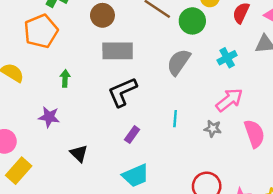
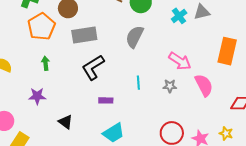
orange pentagon: (41, 31) -> (41, 27), moved
cyan cross: (227, 58) -> (179, 16), moved
pink arrow: (229, 100) -> (180, 61), turned 80
purple rectangle: (132, 135) -> (106, 100), turned 64

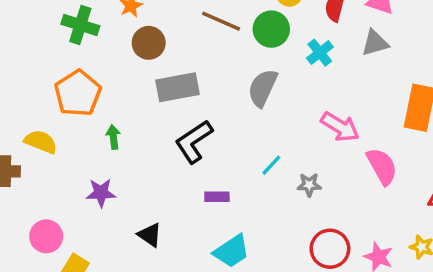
cyan cross: (179, 16) -> (320, 53), moved
orange pentagon: (41, 27) -> (78, 93), moved
cyan line: (138, 83) -> (271, 165), turned 48
gray star: (170, 86) -> (309, 185), moved

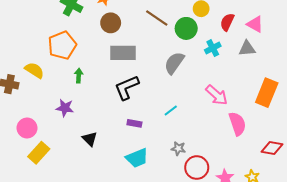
gray star: (309, 185) -> (178, 148), moved

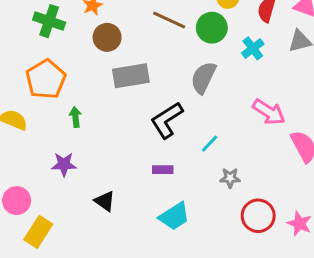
black L-shape: (127, 87) -> (167, 120), moved
gray star: (178, 148) -> (230, 178), moved

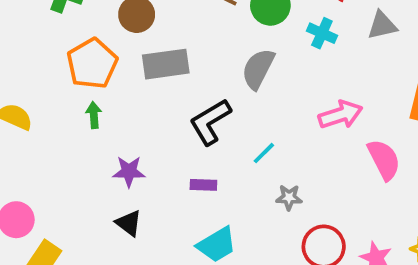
cyan cross: (253, 48) -> (322, 33), turned -30
orange pentagon: (46, 79) -> (92, 64), moved
pink arrow: (269, 112) -> (340, 115), turned -52
purple star: (64, 164) -> (129, 172), moved

